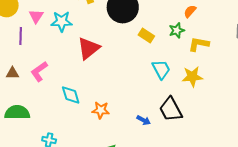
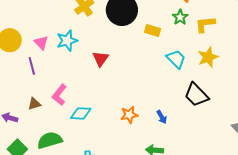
red triangle: (89, 48) -> (100, 59), size x0.7
cyan diamond: (71, 95) -> (81, 113), moved, turned -55
blue arrow: (144, 120) -> (162, 117), moved, turned 48

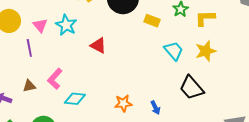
cyan star: (67, 41) -> (66, 25), turned -30
red triangle: (100, 59) -> (98, 45), turned -42

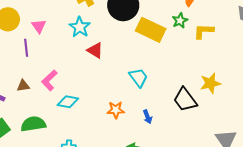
yellow rectangle: (152, 21) -> (151, 30), size x1.8
cyan star: (66, 25) -> (80, 27), moved
cyan trapezoid: (174, 51) -> (138, 78), moved
yellow star: (206, 51) -> (210, 83), moved

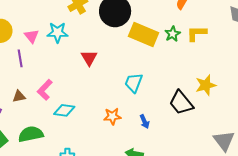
green star: (180, 21) -> (173, 34), moved
cyan star: (80, 27) -> (57, 32), moved, turned -30
red triangle: (95, 50) -> (89, 58), turned 30
cyan trapezoid: (138, 78) -> (134, 83), turned -120

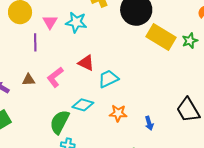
red triangle: (89, 58) -> (86, 63), moved, turned -42
cyan trapezoid: (134, 83) -> (108, 79), moved, turned 35
cyan diamond: (64, 110) -> (83, 105), moved
green semicircle: (31, 134) -> (60, 122), moved, turned -60

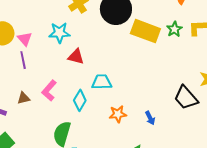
pink triangle: (50, 22) -> (25, 39), moved
red triangle: (86, 63) -> (76, 57), moved
cyan trapezoid: (108, 79) -> (102, 82), turned 35
cyan diamond: (83, 105) -> (80, 100), moved, turned -65

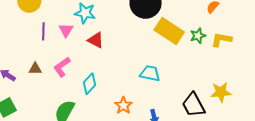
pink triangle: (25, 39) -> (66, 30), moved
cyan trapezoid: (102, 82) -> (150, 73), moved
orange star: (118, 114) -> (123, 105), turned 30

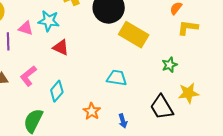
pink triangle: (66, 30) -> (26, 28), moved, turned -42
green star: (198, 36) -> (170, 65), moved
yellow L-shape: (222, 40) -> (188, 28), moved

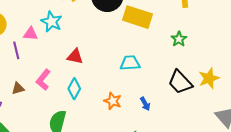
cyan star: (49, 21) -> (52, 22), turned 30
red triangle: (61, 47) -> (75, 56), moved
yellow star: (188, 93) -> (209, 78), moved

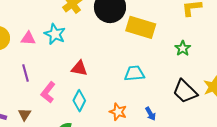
pink triangle: (31, 34) -> (28, 38), moved
purple line: (16, 50) -> (25, 73), moved
brown triangle: (18, 88) -> (25, 114), moved, turned -40

